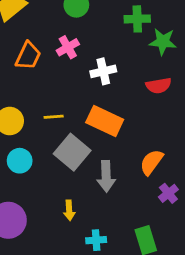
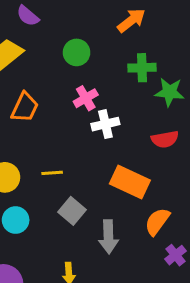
pink cross: (68, 47) -> (86, 98), moved
orange rectangle: (105, 121) -> (130, 182), moved
gray square: (72, 152) -> (72, 211), size x0.7

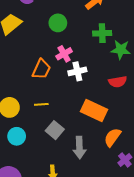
orange trapezoid: (25, 107) -> (41, 69), moved

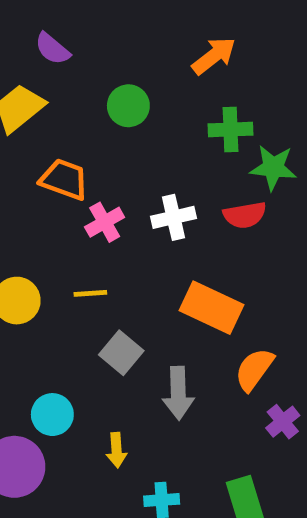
pink cross: (64, 54) -> (105, 222), moved
orange trapezoid: (41, 69) -> (64, 179), moved, turned -95
red semicircle: (118, 82) -> (245, 215), moved
cyan circle: (17, 136) -> (52, 415), moved

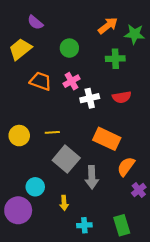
green star: (273, 168) -> (135, 34), moved
pink cross: (105, 222) -> (72, 81), moved
gray square: (121, 353) -> (66, 159), size x1.4

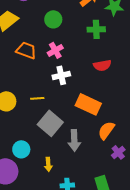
white cross: (90, 98) -> (61, 75), moved

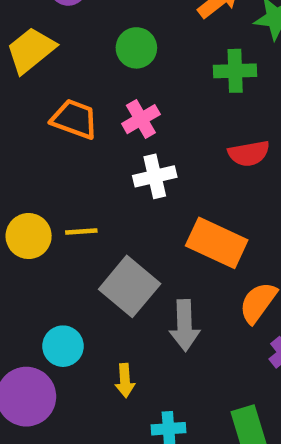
yellow line: (37, 98) -> (81, 231), moved

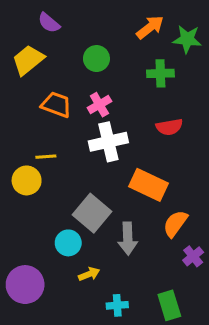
white cross: (155, 176) -> (108, 142), size x1.4
yellow line: (81, 231) -> (46, 157), moved
cyan circle: (63, 346) -> (68, 243), moved
yellow arrow: (125, 381) -> (89, 274), turned -108

